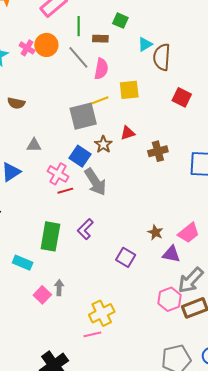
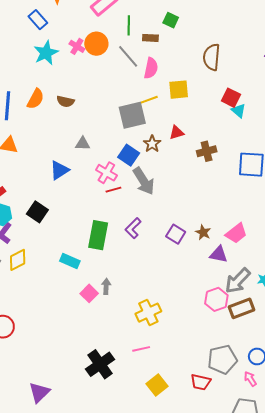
cyan triangle: (145, 44) -> (239, 111), moved, turned -49
purple square: (126, 257) -> (176, 234), moved
pink line: (92, 334) -> (141, 349), moved

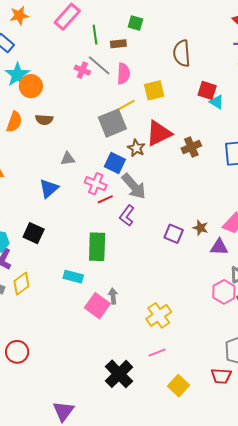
orange circle: (96, 44) -> (31, 86), moved
pink cross: (77, 46) -> (82, 70), moved
red triangle: (177, 133) -> (159, 133), size x1.8
purple L-shape: (133, 228) -> (127, 216), moved
pink square: (89, 293) -> (97, 306), size x1.4

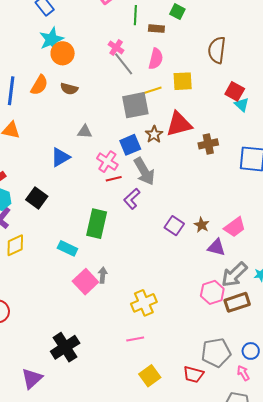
gray line: (99, 65) -> (124, 64), moved
blue square: (115, 163) -> (130, 145), turned 30
black cross: (119, 374) -> (65, 347), moved

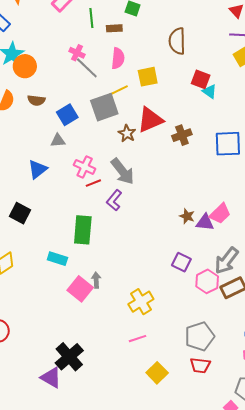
blue square: (130, 145) -> (67, 115), moved
purple square: (174, 226) -> (181, 262), moved
purple triangle: (216, 247) -> (205, 222), moved
gray pentagon: (216, 353) -> (200, 336), moved
purple triangle: (32, 378) -> (51, 378), moved, turned -40

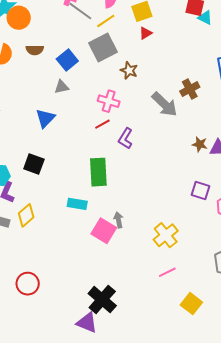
yellow line: (119, 90) -> (106, 21), moved
red triangle: (150, 120) -> (146, 33), moved, size x0.5
brown cross: (182, 135) -> (190, 89), moved
pink cross: (85, 167) -> (109, 101), moved
gray arrow: (123, 171) -> (165, 104), moved

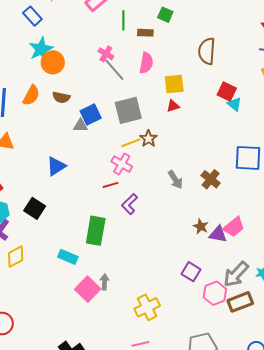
yellow line: (106, 21) -> (131, 143), moved
gray triangle: (62, 87) -> (80, 126), moved
brown cross: (190, 89) -> (211, 179), moved, turned -36
gray arrow: (165, 104) -> (175, 180), size x0.7

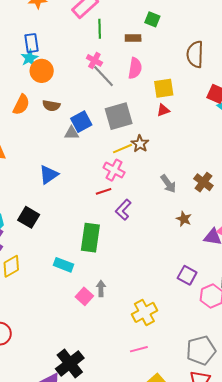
blue rectangle: (32, 16) -> (31, 43), moved, turned 36
green line: (123, 20) -> (100, 29), moved
cyan star: (41, 49) -> (29, 58), size x0.7
brown star: (201, 226) -> (184, 219), moved
pink square: (88, 289) -> (84, 296), size x0.7

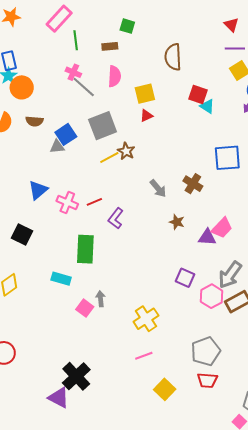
pink cross: (114, 170) -> (67, 202), moved

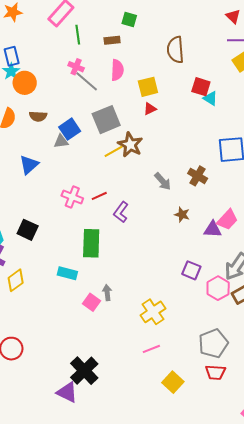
brown star: (126, 151) -> (130, 145), size x1.4
blue triangle: (38, 190) -> (29, 165), moved

